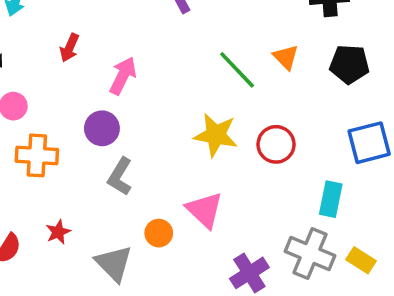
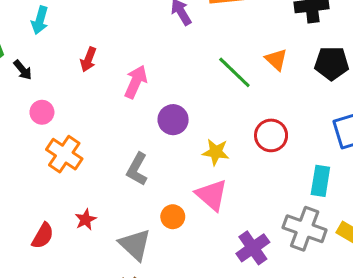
purple circle: (102, 128) -> (173, 120), moved
yellow star: (216, 135) -> (216, 152), moved, size x0.7
orange cross: (37, 155) -> (64, 154), turned 33

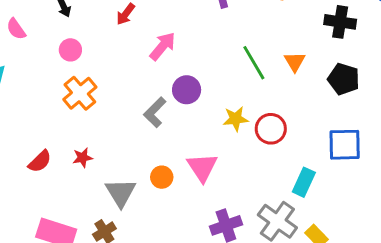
yellow star: (216, 152) -> (236, 119), moved, turned -30
gray L-shape: (137, 169) -> (155, 112), moved

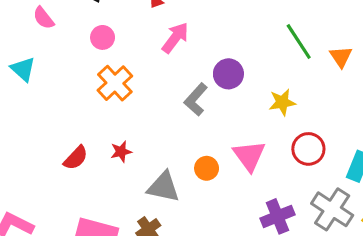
pink arrow: (163, 46) -> (175, 38), moved
orange triangle: (295, 62) -> (341, 57), moved
red circle: (271, 129) -> (308, 149), moved
gray triangle: (121, 193) -> (163, 187), turned -44

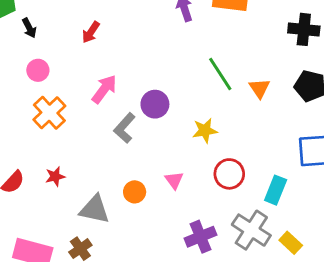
pink arrow: (175, 38) -> (104, 89), moved
pink triangle: (249, 156) -> (174, 180), size x0.6

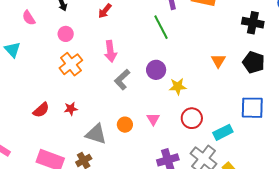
green line: (220, 74) -> (161, 27), moved
pink arrow: (104, 89) -> (110, 51), turned 130
purple circle: (155, 104) -> (156, 70), moved
cyan rectangle: (276, 190) -> (223, 132), turned 36

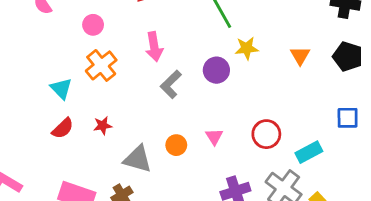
cyan triangle: (12, 50) -> (61, 89), moved
yellow star: (178, 87) -> (247, 48), moved
blue square: (252, 108) -> (348, 118), size x0.7

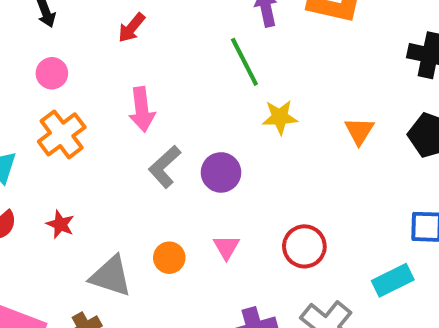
purple circle: (216, 70) -> (221, 172), moved
red star: (103, 126) -> (60, 224), turned 30
cyan rectangle: (309, 152) -> (393, 280), moved

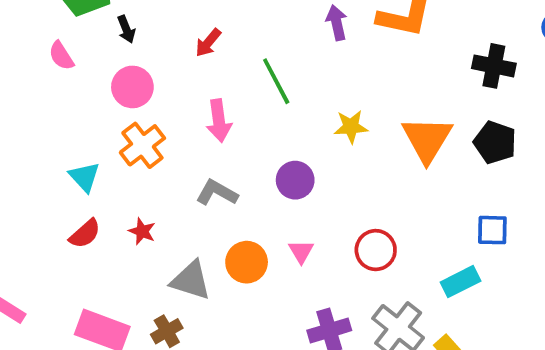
green line: (244, 62) -> (276, 81), moved
pink circle: (52, 73) -> (132, 87), size x1.4
orange triangle: (359, 131) -> (427, 139), size x1.8
gray L-shape: (165, 167) -> (217, 193), moved, turned 72
orange circle: (169, 258) -> (247, 262), size x1.4

